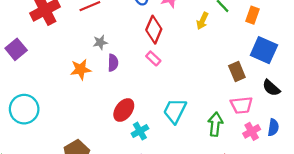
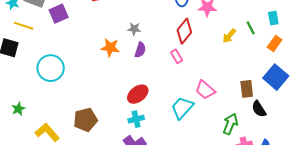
black semicircle: (271, 88) -> (259, 109), moved
pink trapezoid: (241, 105) -> (205, 90), moved, turned 30
green arrow: (215, 124) -> (230, 124), moved
cyan cross: (140, 131) -> (136, 119), moved

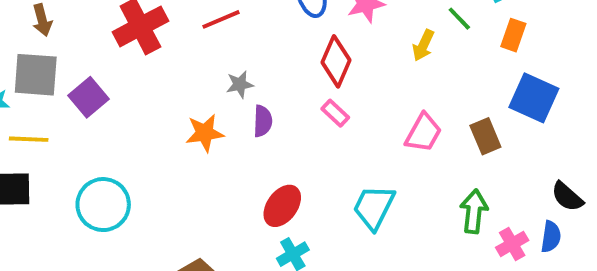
pink trapezoid: (205, 90) -> (423, 133), moved, turned -85
black semicircle: (259, 109) -> (567, 197), moved

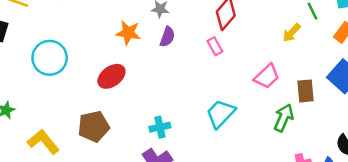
yellow arrow: (423, 45) -> (292, 33), moved
red ellipse: (282, 206) -> (111, 76), moved
green arrow: (474, 211) -> (284, 118), moved

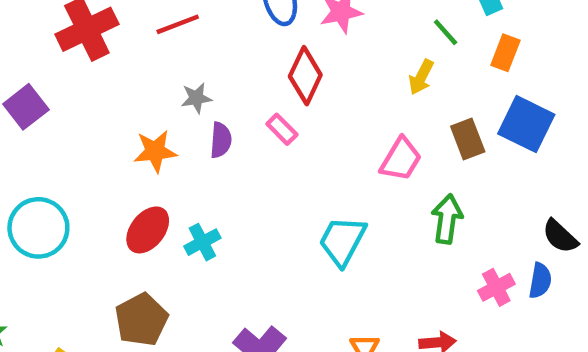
pink rectangle: (215, 46) -> (282, 129), moved
brown rectangle: (306, 91) -> (468, 139), moved
cyan cross: (160, 127) -> (202, 242), moved

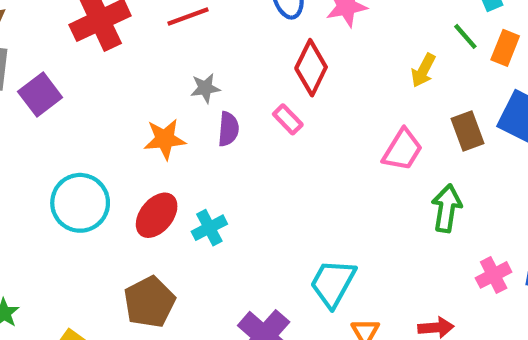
green line: (446, 32) -> (465, 36), moved
cyan circle: (38, 228) -> (80, 203), moved
cyan trapezoid: (342, 241) -> (333, 283), moved

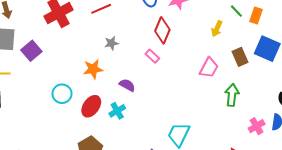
purple semicircle: (228, 129) -> (127, 85), moved, turned -63
cyan circle: (80, 203) -> (62, 94), moved, size x0.7

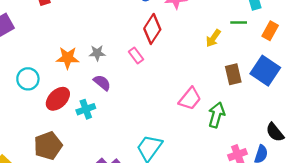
green line: (236, 11) -> (239, 23), turned -56
orange rectangle: (256, 15) -> (270, 31), moved
gray star: (111, 43) -> (97, 53), moved
pink trapezoid: (209, 68) -> (190, 99), moved

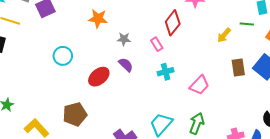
orange star: (68, 58) -> (98, 19), moved
red ellipse: (58, 99) -> (99, 77), moved
cyan cross: (86, 109) -> (166, 72), moved
green arrow: (217, 115) -> (197, 123), moved

